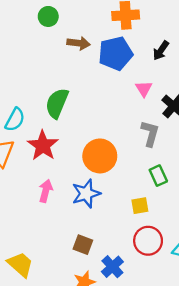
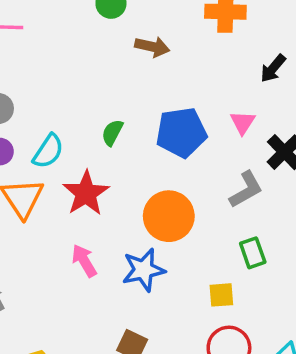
blue pentagon: (116, 53) -> (181, 132), moved
green semicircle: (57, 103) -> (112, 133), size x0.6
gray L-shape: (150, 133) -> (246, 190), turned 40
pink arrow: (46, 191) -> (84, 261), turned -50

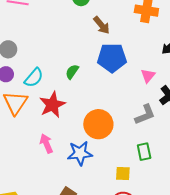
brown arrow: (152, 47) -> (102, 25), turned 30
blue pentagon: (181, 132) -> (112, 58), moved

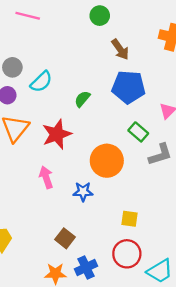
cyan semicircle: (34, 78) -> (41, 82), moved
green rectangle: (144, 152) -> (138, 132), moved, turned -42
blue star: (80, 153) -> (83, 192), size x0.7

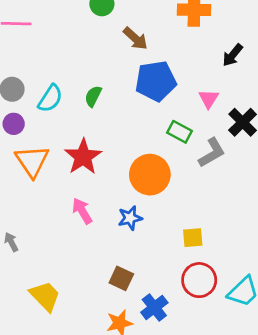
green semicircle: (82, 99) -> (93, 96), moved

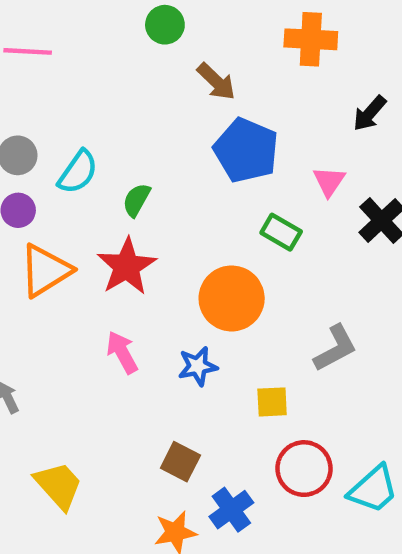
blue pentagon: (156, 81) -> (246, 150), turned 30
green semicircle: (93, 96) -> (136, 200), moved
gray L-shape: (212, 153) -> (335, 348), moved
orange triangle: (32, 161) -> (45, 270), turned 30
yellow square: (193, 238) -> (272, 402), moved

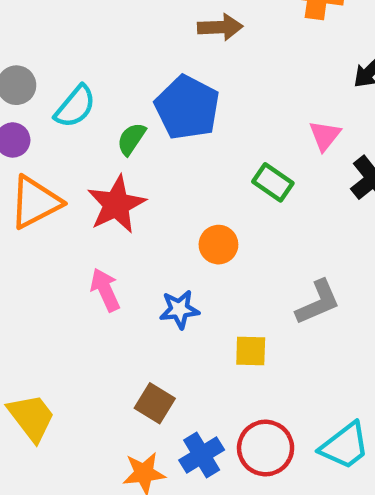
brown arrow: (216, 81) -> (220, 27), turned -51
blue pentagon: (246, 150) -> (187, 108), moved
orange circle: (232, 298) -> (218, 245), size x0.6
red circle: (304, 469) -> (266, 448), moved

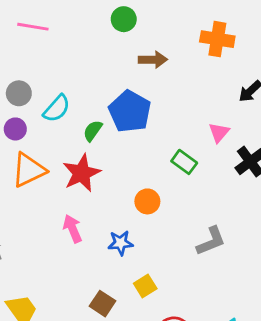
yellow square: (251, 351) -> (145, 286), moved, turned -35

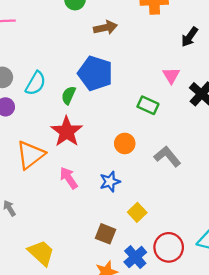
orange triangle: (29, 170) -> (30, 155), moved
gray L-shape: (211, 241) -> (167, 156), moved, turned -96

